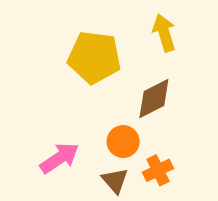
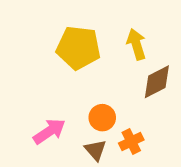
yellow arrow: (164, 33) -> (136, 44), moved
brown diamond: (154, 98) -> (157, 82), moved

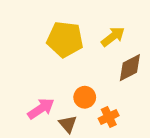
yellow arrow: (136, 44) -> (113, 37), turned 70
brown triangle: (95, 150) -> (68, 124), moved

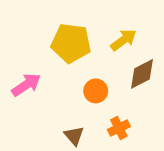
orange circle: (85, 97) -> (96, 91), moved
pink arrow: (41, 109) -> (26, 85), moved

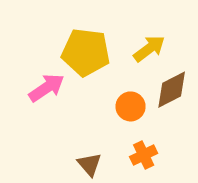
pink arrow: (26, 85) -> (46, 88), moved
orange circle: (96, 91) -> (131, 106), moved

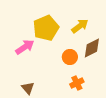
yellow pentagon: (86, 52) -> (46, 28), turned -30
brown triangle: (89, 164) -> (28, 88), moved

